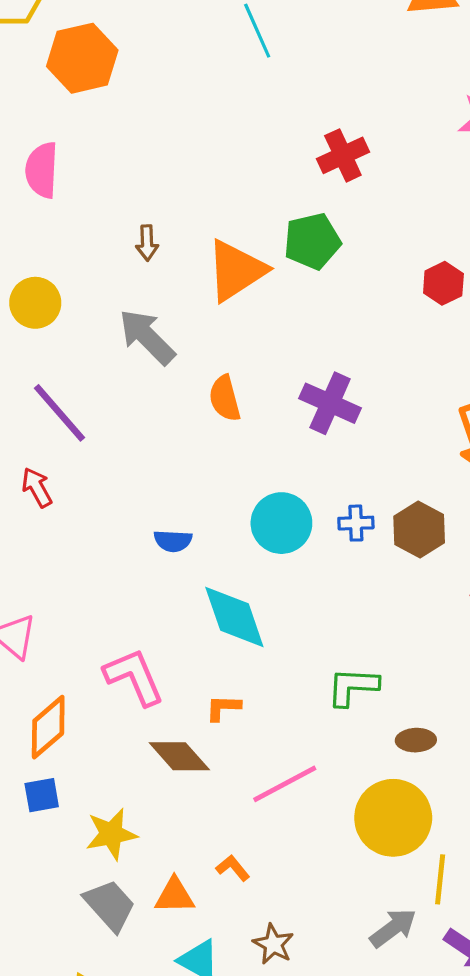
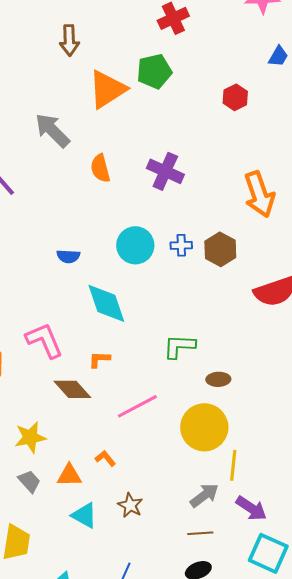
brown arrow: (147, 243) -> (69, 40), moved, size x1.4
gray trapezoid: (110, 905) -> (29, 481), size x0.7

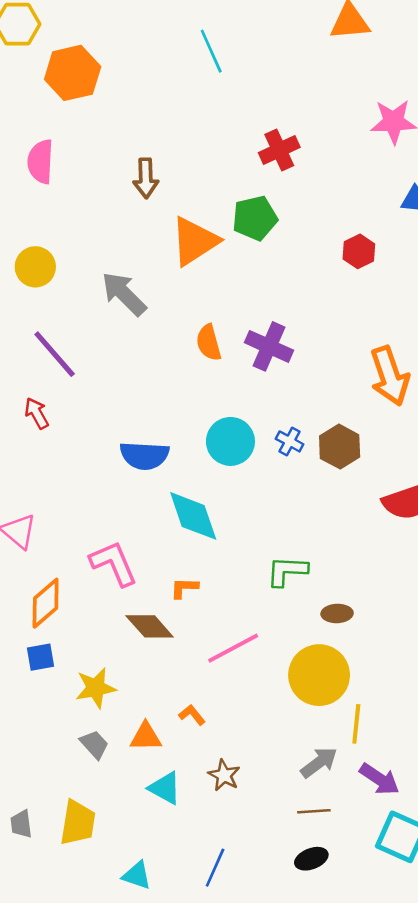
orange semicircle: (100, 168) -> (209, 343), moved
blue cross: (181, 245) -> (290, 441), turned 30
blue semicircle: (68, 256) -> (144, 456), size x1.6

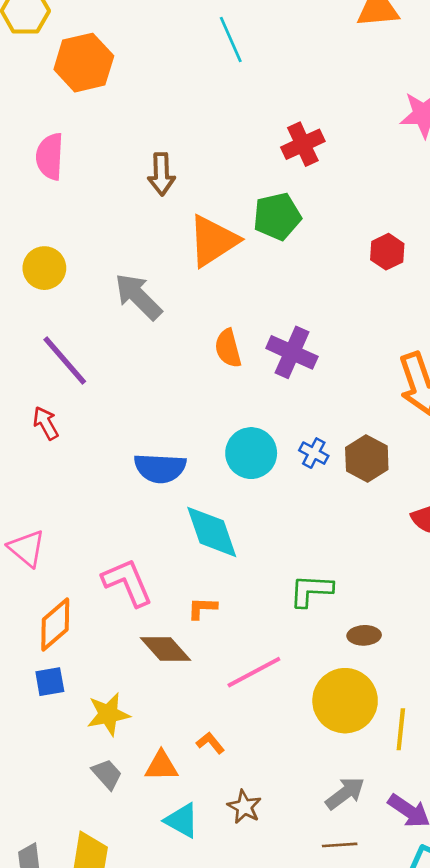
yellow line: (356, 724) -> (401, 729), moved

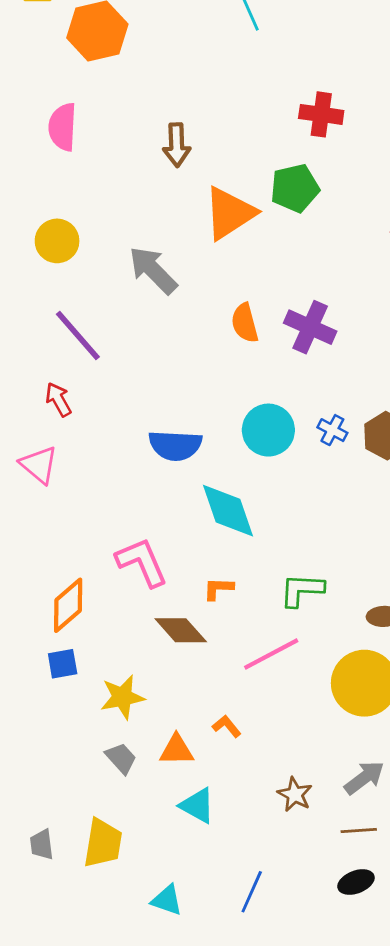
red cross: (303, 144) -> (321, 114), turned 33
pink triangle: (27, 548) -> (39, 465), moved
green L-shape: (311, 590) -> (302, 590), moved
brown star: (244, 807) -> (295, 794), moved

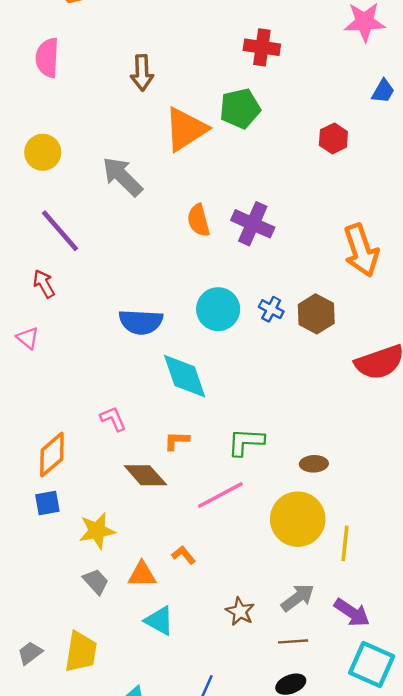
pink triangle: (39, 465) -> (28, 338), size x0.7
pink L-shape: (142, 562) -> (113, 419), size x0.6
gray trapezoid: (42, 844) -> (30, 653), turned 60

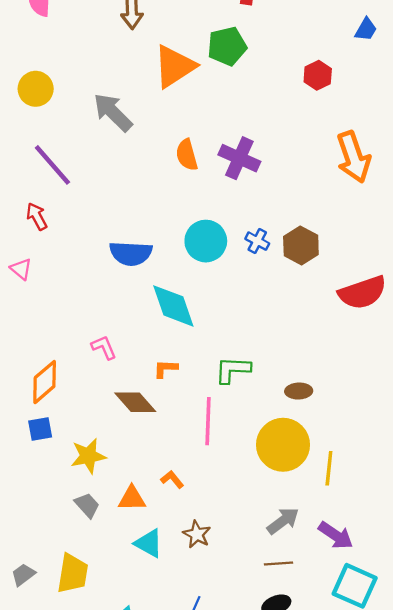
orange arrow: (361, 250) -> (354, 157), moved
pink line: (220, 495) -> (208, 421), turned -60
brown star: (240, 611) -> (197, 534), moved

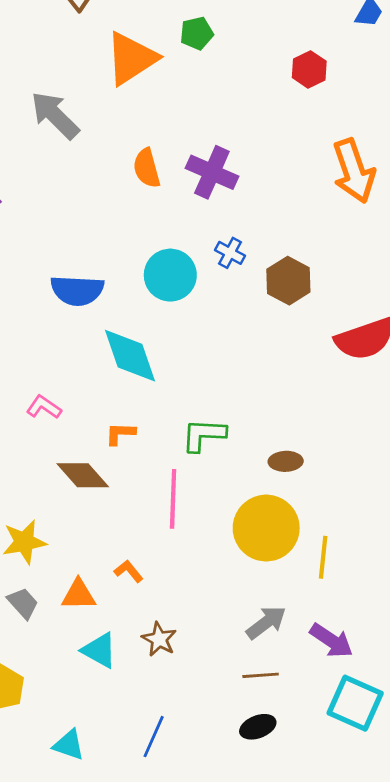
green pentagon: (227, 46) -> (197, 33), size x0.7
blue cross: (257, 241) -> (230, 253), moved
pink L-shape: (104, 347) -> (44, 407), turned -32

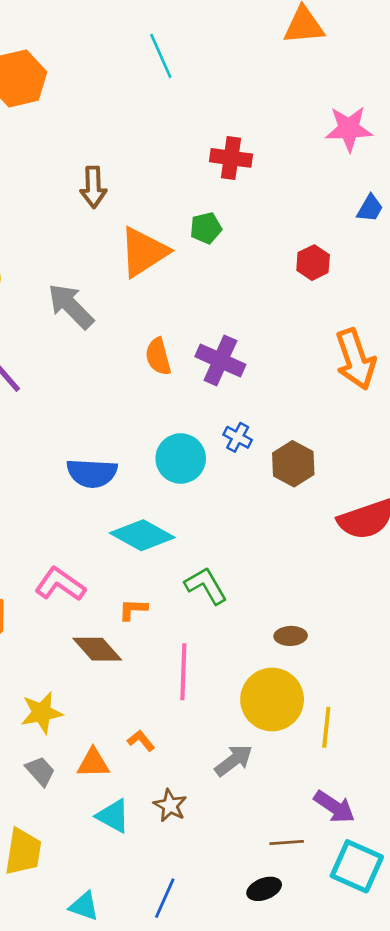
cyan diamond: (130, 356) -> (142, 535), turned -42
pink L-shape: (44, 407) -> (60, 584), size x1.5
green L-shape: (204, 435) -> (206, 586), moved, turned 57
gray arrow: (266, 623) -> (234, 760), moved
brown line: (261, 675) -> (287, 843), moved

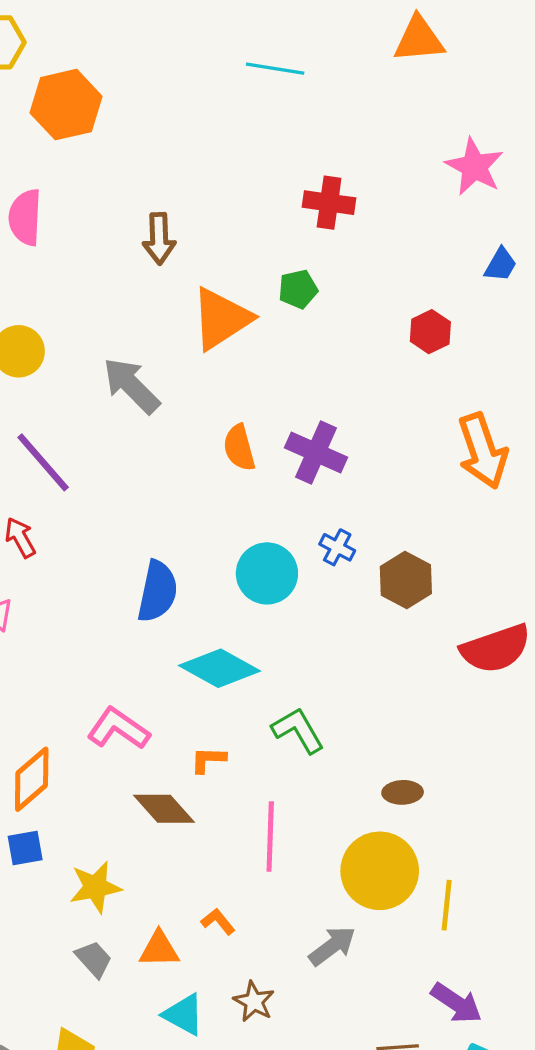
cyan line: (161, 56) -> (275, 69), moved, turned -57
pink star: (349, 129) -> (474, 167), turned 30
blue semicircle: (92, 473) -> (157, 591), turned -81

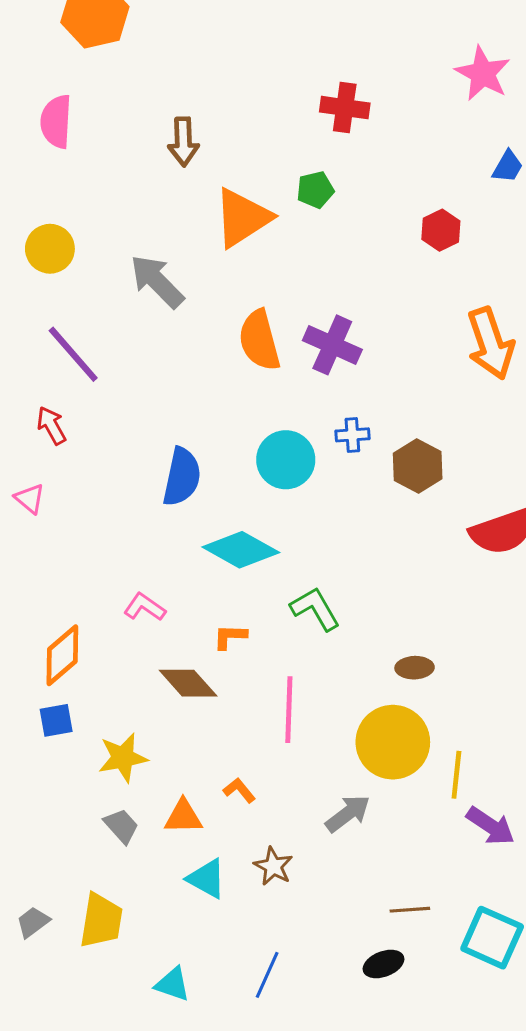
orange semicircle: (239, 448) -> (259, 340), size x1.4
blue cross: (337, 547) -> (352, 435), turned -32
pink L-shape: (118, 729) -> (145, 607), size x0.7
purple arrow: (456, 1003) -> (491, 826), moved

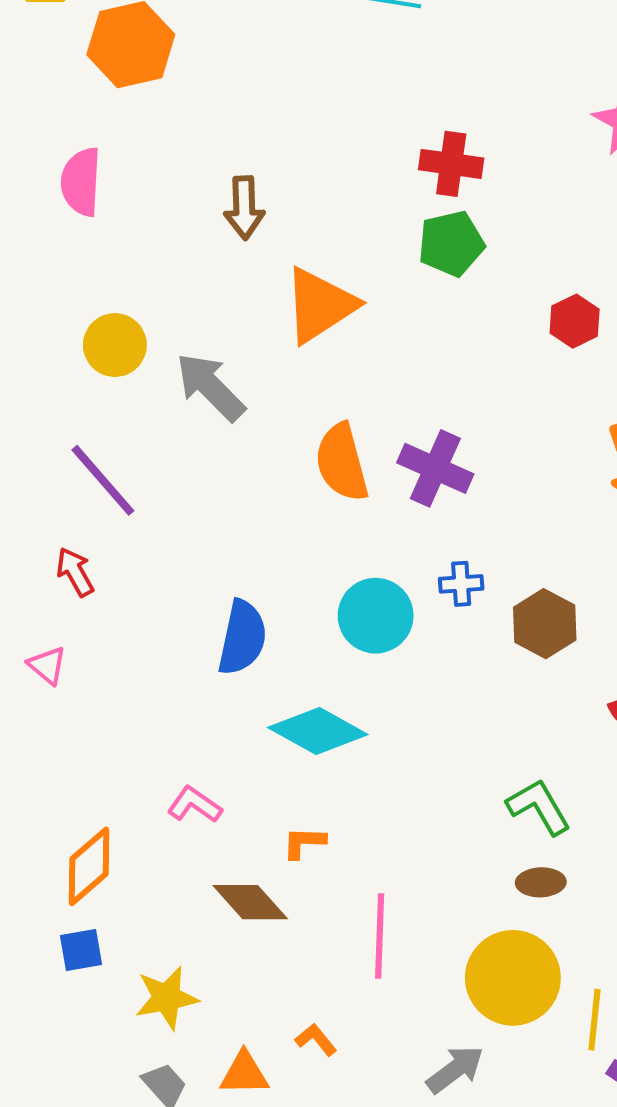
green pentagon: (315, 190) -> (451, 244), moved, size x1.4
yellow circle: (50, 249) -> (115, 345), moved
green L-shape: (315, 609) -> (539, 807), moved

